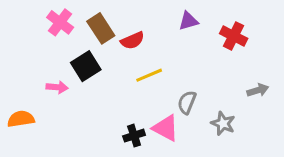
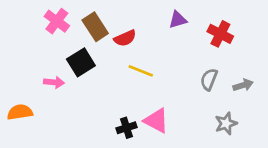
yellow line: (149, 75) -> (141, 71), turned 45
gray semicircle: (187, 102) -> (209, 79), moved
gray star: (223, 123) -> (226, 123), moved, turned 30

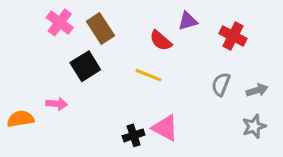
red semicircle: (125, 38) -> (161, 41), moved, turned 65
pink arrow: (54, 82) -> (57, 104), moved
gray star: (226, 123) -> (254, 126), moved

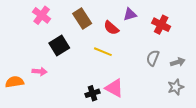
brown rectangle: (100, 29) -> (82, 18), moved

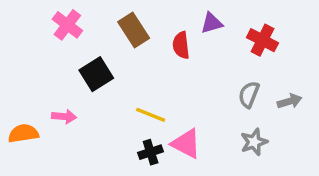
red semicircle: (111, 28) -> (181, 45), turned 42
yellow line: (103, 52) -> (151, 115), moved
gray star: (176, 87) -> (254, 142), moved

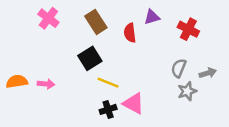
black square: (96, 74) -> (90, 58), moved
orange semicircle: (23, 133) -> (17, 82), moved
gray star: (254, 142) -> (187, 91), moved

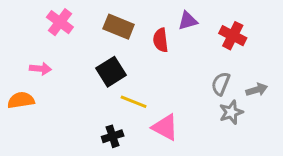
brown rectangle: (96, 22) -> (119, 27), turned -35
pink arrow: (46, 84) -> (40, 69), moved
black cross: (108, 109) -> (113, 136), moved

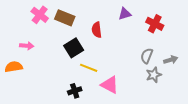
brown rectangle: (119, 27) -> (65, 18), moved
red semicircle: (161, 40) -> (97, 30), moved

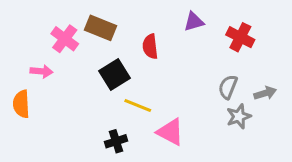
pink cross: (40, 15) -> (65, 39), moved
orange semicircle: (14, 67) -> (21, 104), turned -84

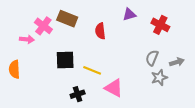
pink arrow: (41, 71) -> (27, 39), moved
black square: (114, 74) -> (65, 60), moved, turned 30

